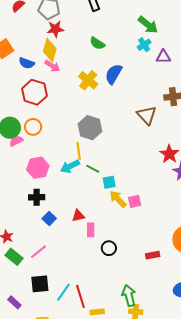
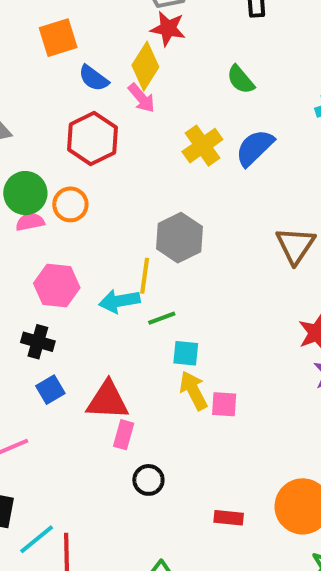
green line: (93, 169) -> (162, 318), turned -64
red triangle: (78, 216) -> (108, 400), size x1.6

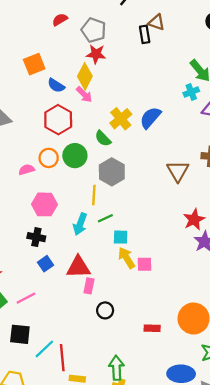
green semicircle: (241, 80) -> (103, 139), moved
green circle: (25, 193) -> (75, 156), moved
cyan arrow: (119, 301) -> (80, 224), moved, turned -55

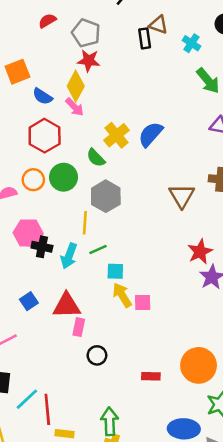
cyan cross: (191, 92) -> (191, 43), moved, turned -35
black cross: (36, 237) -> (42, 247), moved

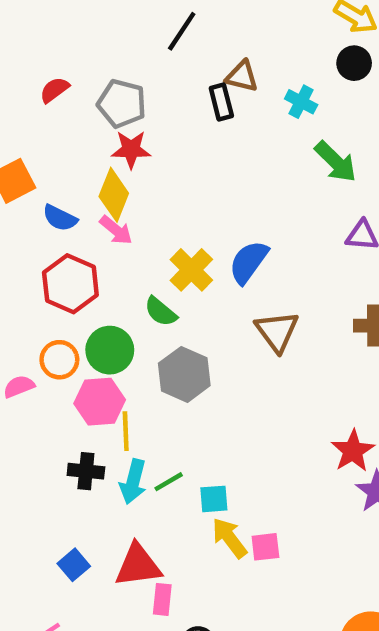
brown triangle: (182, 196) -> (277, 331), moved
yellow line: (85, 223) -> (126, 431), moved
pink hexagon: (28, 233) -> (100, 402), moved
green line: (98, 249) -> (169, 482), moved

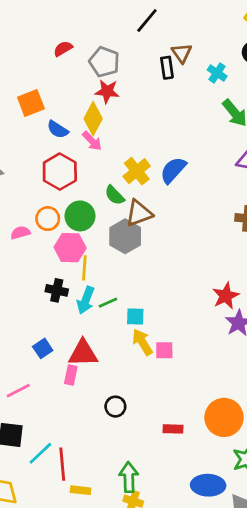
brown triangle: (242, 76) -> (182, 53), turned 35
brown triangle: (277, 331) -> (139, 213), moved, turned 40
pink rectangle: (162, 599) -> (71, 375), moved

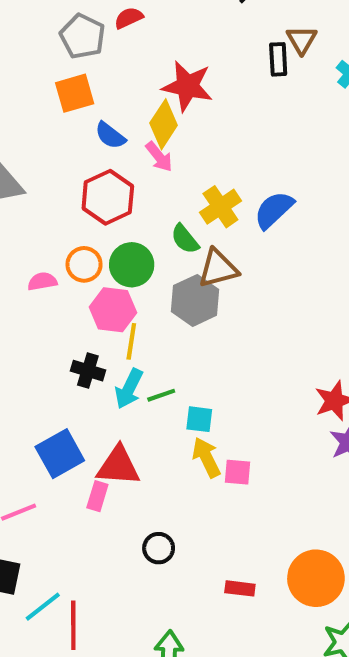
gray pentagon: (104, 62) -> (83, 36), moved
red star: (107, 91) -> (187, 86), size x1.4
blue square: (43, 348) -> (60, 454), size x1.6

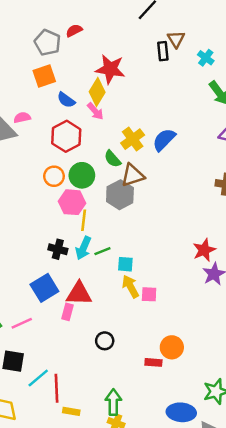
pink semicircle: (42, 281) -> (22, 118), moved
black cross: (88, 371) -> (58, 249), moved
orange circle: (316, 578) -> (172, 347), moved, size x0.7

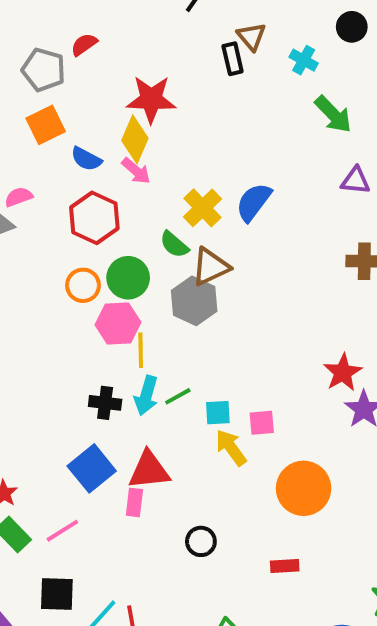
pink square: (149, 294) -> (262, 423), moved
orange circle: (172, 347) -> (304, 488), moved, size x1.4

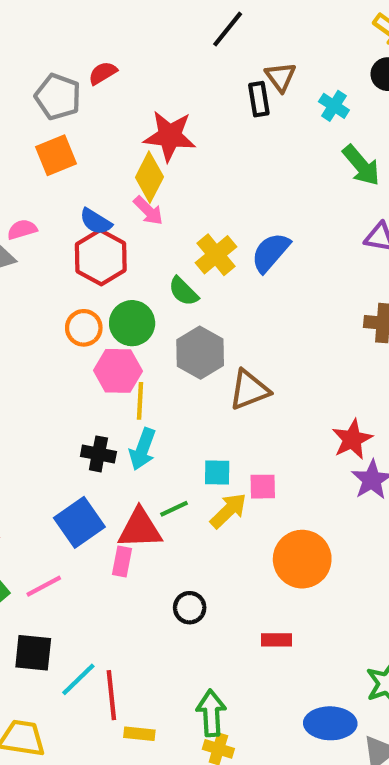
blue semicircle: (86, 159) -> (96, 221), moved
brown triangle: (211, 267) -> (249, 390), moved
green line: (178, 396) -> (174, 509), moved
yellow arrow: (231, 448) -> (228, 511), turned 78

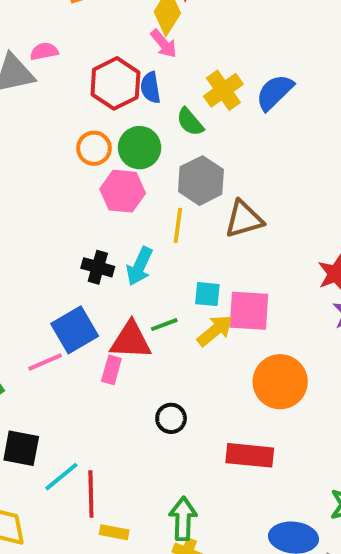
blue semicircle: (96, 221) -> (151, 88), moved, turned 44
yellow line: (140, 401) -> (178, 225), moved
pink square: (263, 487) -> (249, 311), size x1.6
pink line: (44, 586) -> (45, 362), moved
red rectangle: (276, 640) -> (250, 455), size x1.6

